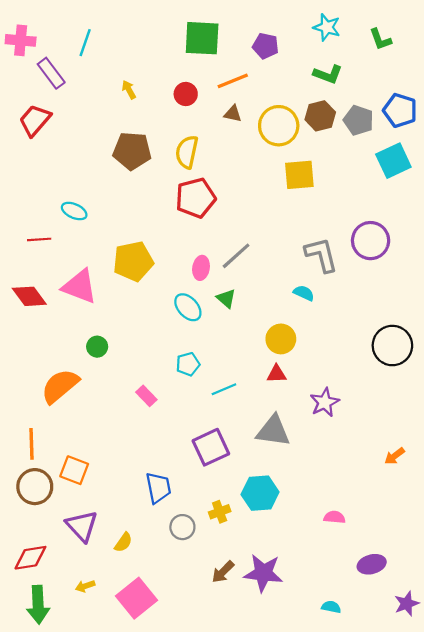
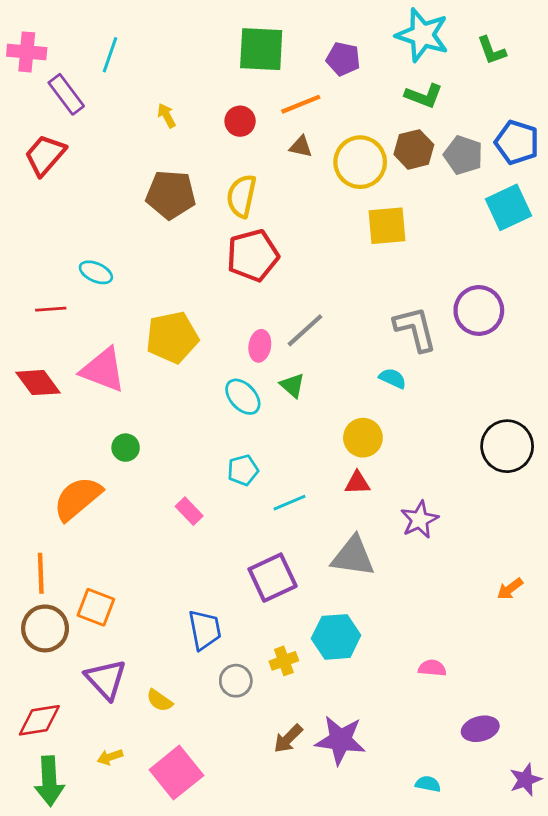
cyan star: (327, 27) -> (422, 35), size x1.5
yellow semicircle: (123, 542) -> (159, 700), turned 90

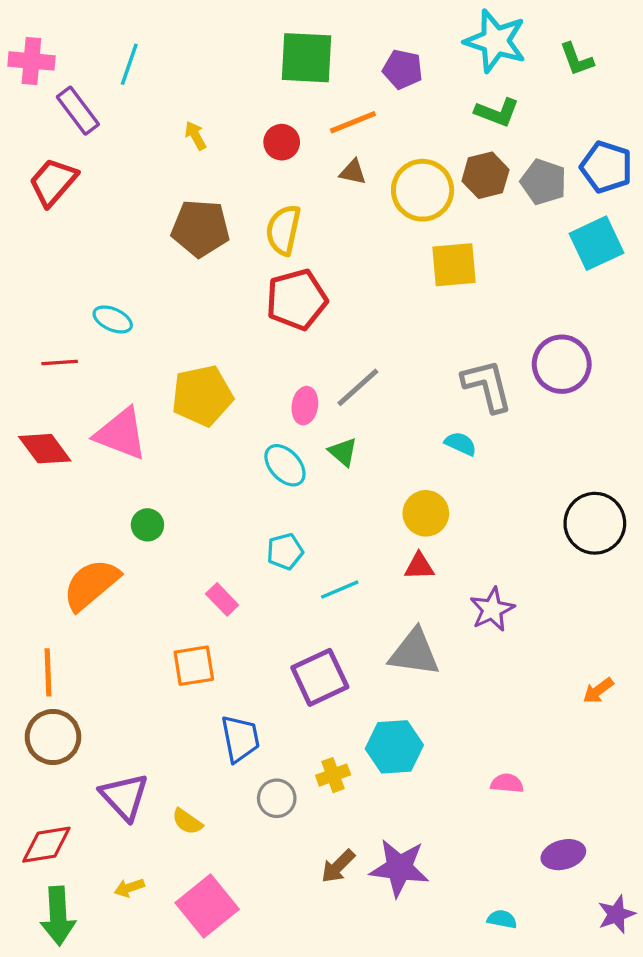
orange square: (96, 607) -> (194, 666), moved, turned -30

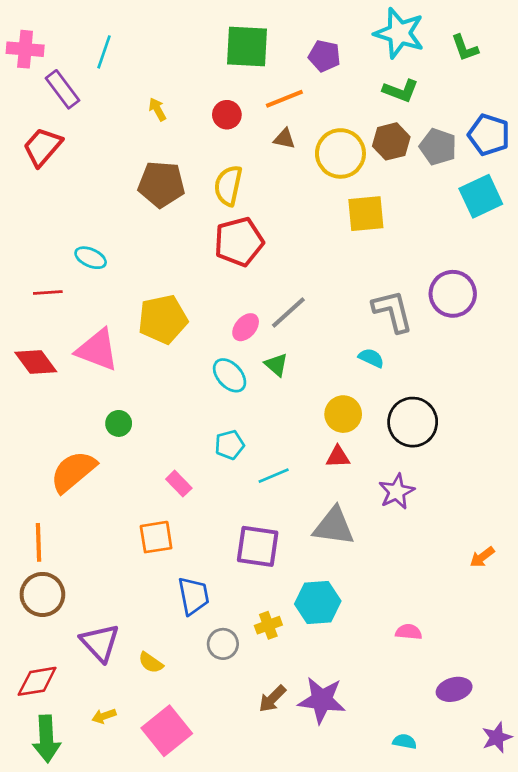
pink ellipse: (305, 406) -> (246, 327), turned 32
black circle: (595, 523) -> (413, 422), moved
purple square: (320, 677) -> (258, 546), turned 33

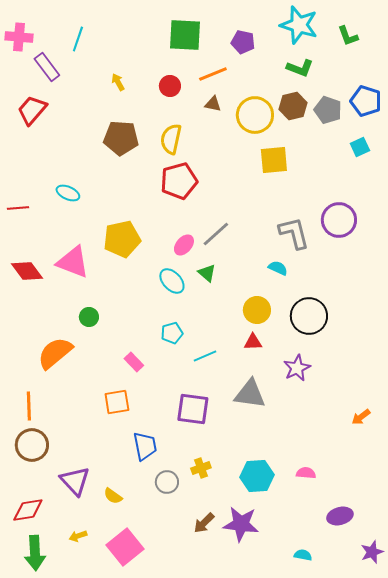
cyan square: (481, 196) -> (360, 147), size x0.6
red line: (48, 292) -> (18, 208), moved
cyan hexagon: (318, 602) -> (257, 476), moved

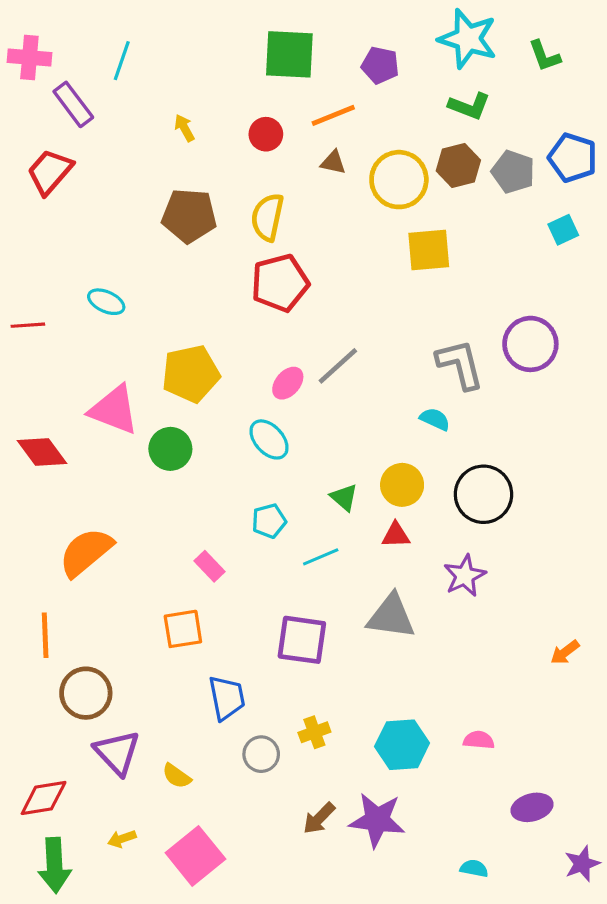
red diamond: (27, 271) -> (42, 452), moved
green triangle: (207, 273) -> (344, 497), moved
green circle: (89, 317) -> (170, 449), moved, size x1.4
brown circle: (32, 445) -> (86, 693), moved

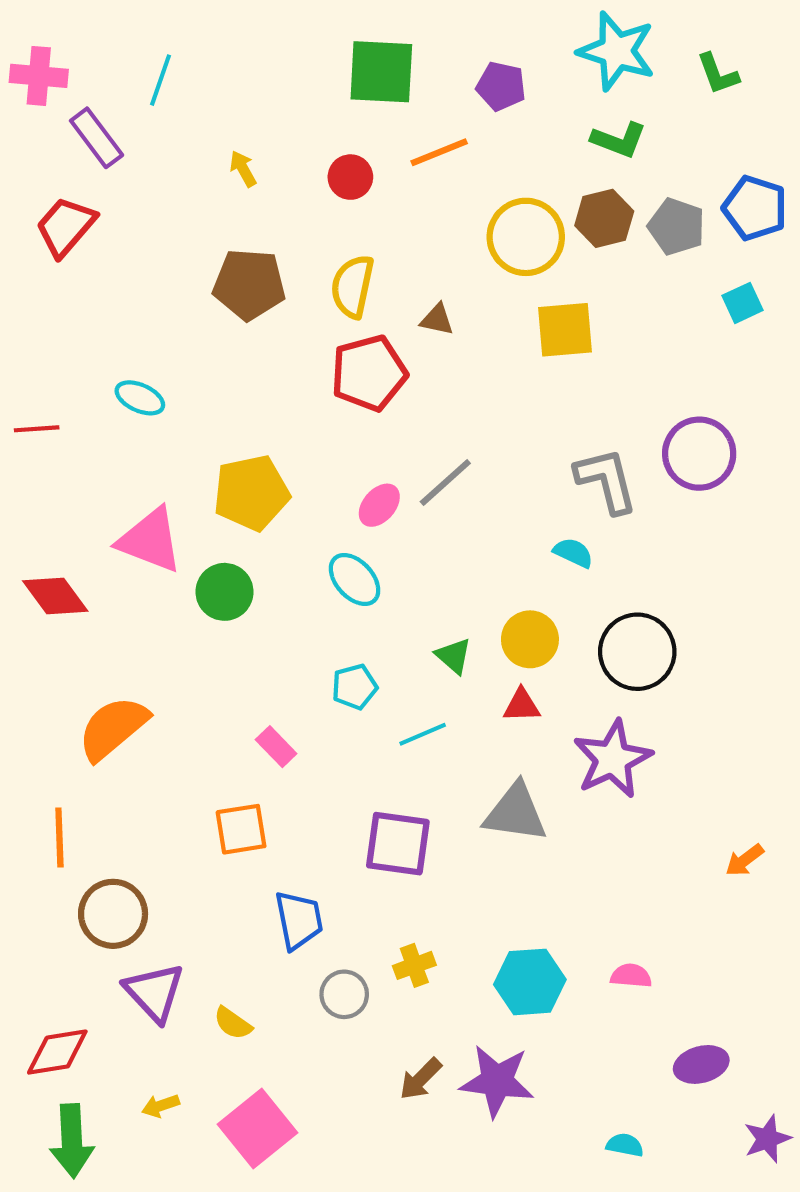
brown triangle: (333, 162) -> (437, 319), moved
purple star: (465, 576) -> (612, 759), size x1.4

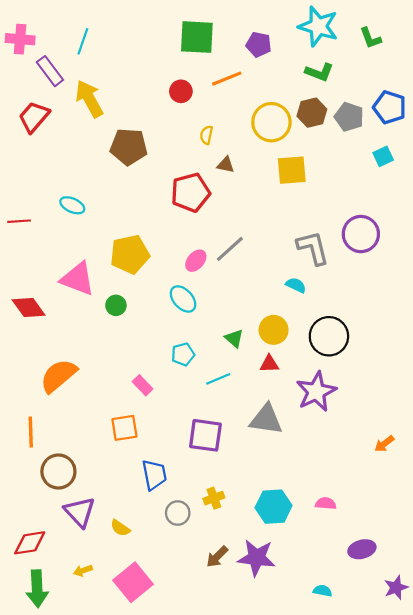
yellow arrow: (243, 169) -> (89, 99), moved, size x2.0
yellow semicircle: (352, 286) -> (206, 135), moved, size x0.6
green circle: (224, 592) -> (116, 305), size x0.7

